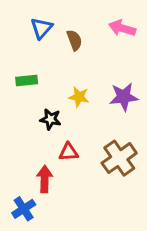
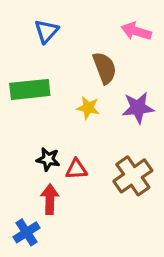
brown semicircle: (74, 40) -> (105, 68), moved, size x1.4
green rectangle: (27, 80) -> (30, 89), size x1.6
black star: (51, 119) -> (48, 159), moved

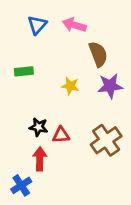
pink arrow: (136, 31) -> (74, 25), moved
brown semicircle: (105, 68) -> (98, 54), moved
green rectangle: (30, 89) -> (24, 71), size x0.6

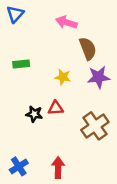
blue triangle: (37, 25) -> (15, 14), moved
red triangle: (61, 135) -> (56, 108), moved
red arrow: (40, 159) -> (58, 168), moved

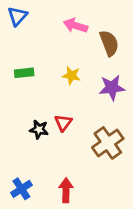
brown semicircle: (88, 49) -> (109, 43), moved
yellow star: (63, 77) -> (71, 75), moved
red triangle: (56, 108) -> (63, 123), turned -49

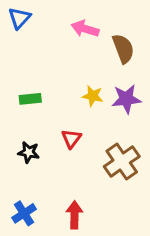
green rectangle: (24, 73) -> (30, 99), moved
yellow star: (71, 75) -> (93, 96), moved
black star: (39, 129) -> (29, 152), moved

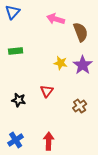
green rectangle: (30, 99) -> (16, 51), moved
purple star: (126, 99) -> (83, 65), turned -30
brown cross: (122, 161) -> (80, 106), size x0.6

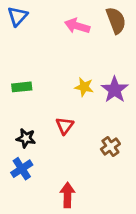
brown semicircle: (81, 32) -> (116, 20), moved
green rectangle: (16, 51) -> (22, 87), moved
blue cross: (16, 140) -> (22, 169), moved

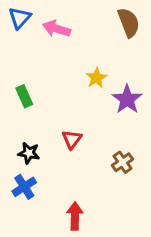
pink arrow: (77, 26) -> (56, 29), moved
green rectangle: (22, 87) -> (24, 96), turned 72
yellow star: (84, 87) -> (96, 78), moved, turned 30

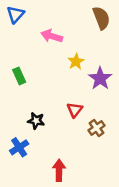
pink arrow: (56, 29) -> (52, 36), moved
red triangle: (72, 139) -> (75, 110), moved
black star: (29, 153) -> (36, 121), moved

